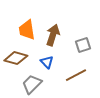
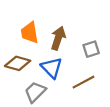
blue triangle: (47, 62) -> (52, 68), size x1.5

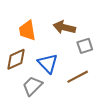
brown arrow: (58, 38) -> (64, 27), moved, turned -95
brown diamond: (18, 63) -> (16, 59), turned -40

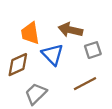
blue triangle: (48, 63) -> (53, 54), moved

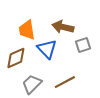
brown line: (85, 84) -> (65, 82), moved

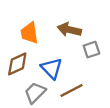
blue triangle: (47, 49) -> (52, 68), moved

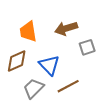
brown arrow: (69, 30) -> (66, 28), turned -30

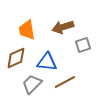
blue triangle: (49, 65) -> (47, 62), turned -40

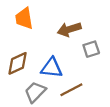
orange trapezoid: (27, 30) -> (24, 18), moved

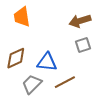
brown arrow: (69, 29) -> (80, 21), moved

